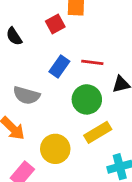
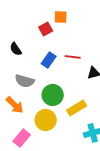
black semicircle: (14, 36) -> (16, 49), moved
green circle: (87, 99) -> (53, 95), moved

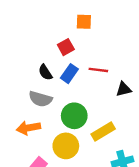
red square: (46, 29) -> (66, 47), moved
black semicircle: (16, 49) -> (45, 72), moved
orange arrow: (15, 105) -> (28, 128), turned 126

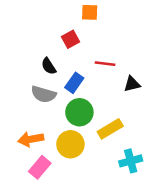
blue rectangle: (69, 74) -> (74, 83), moved
orange arrow: (28, 128) -> (31, 139), moved

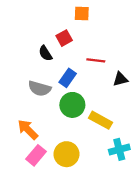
black semicircle: (49, 66) -> (45, 53), moved
yellow rectangle: (110, 129) -> (101, 120), turned 60
orange arrow: (31, 139) -> (28, 130), turned 55
yellow circle: (70, 144) -> (66, 154), moved

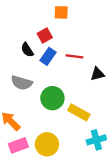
blue rectangle: (68, 78) -> (48, 56), moved
pink rectangle: (36, 155) -> (18, 145), turned 30

